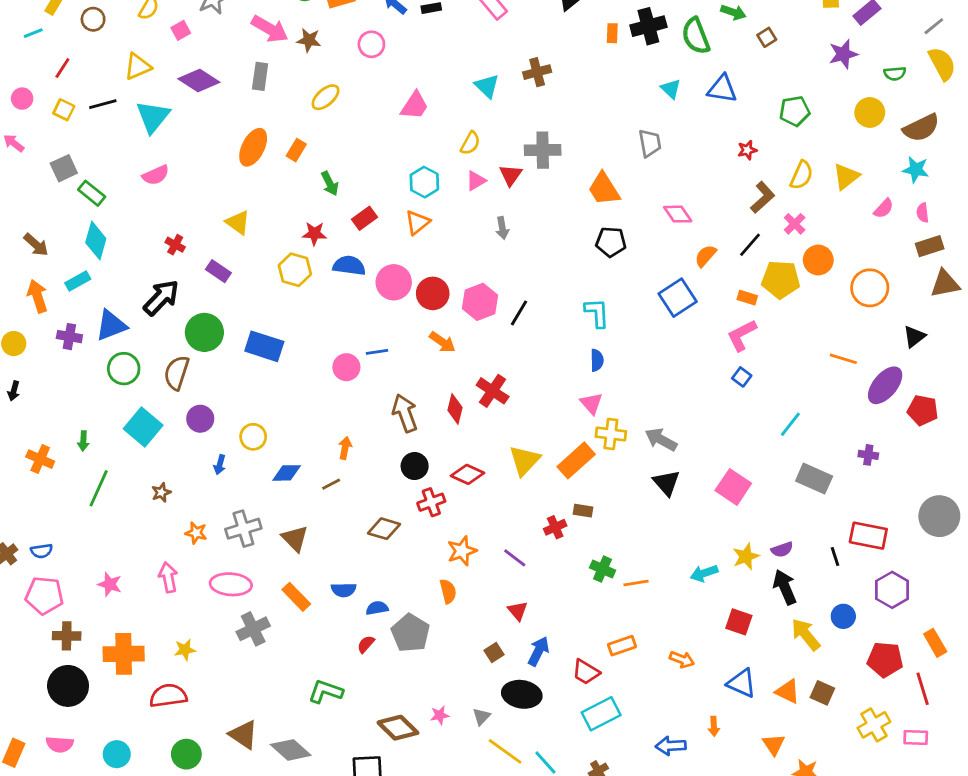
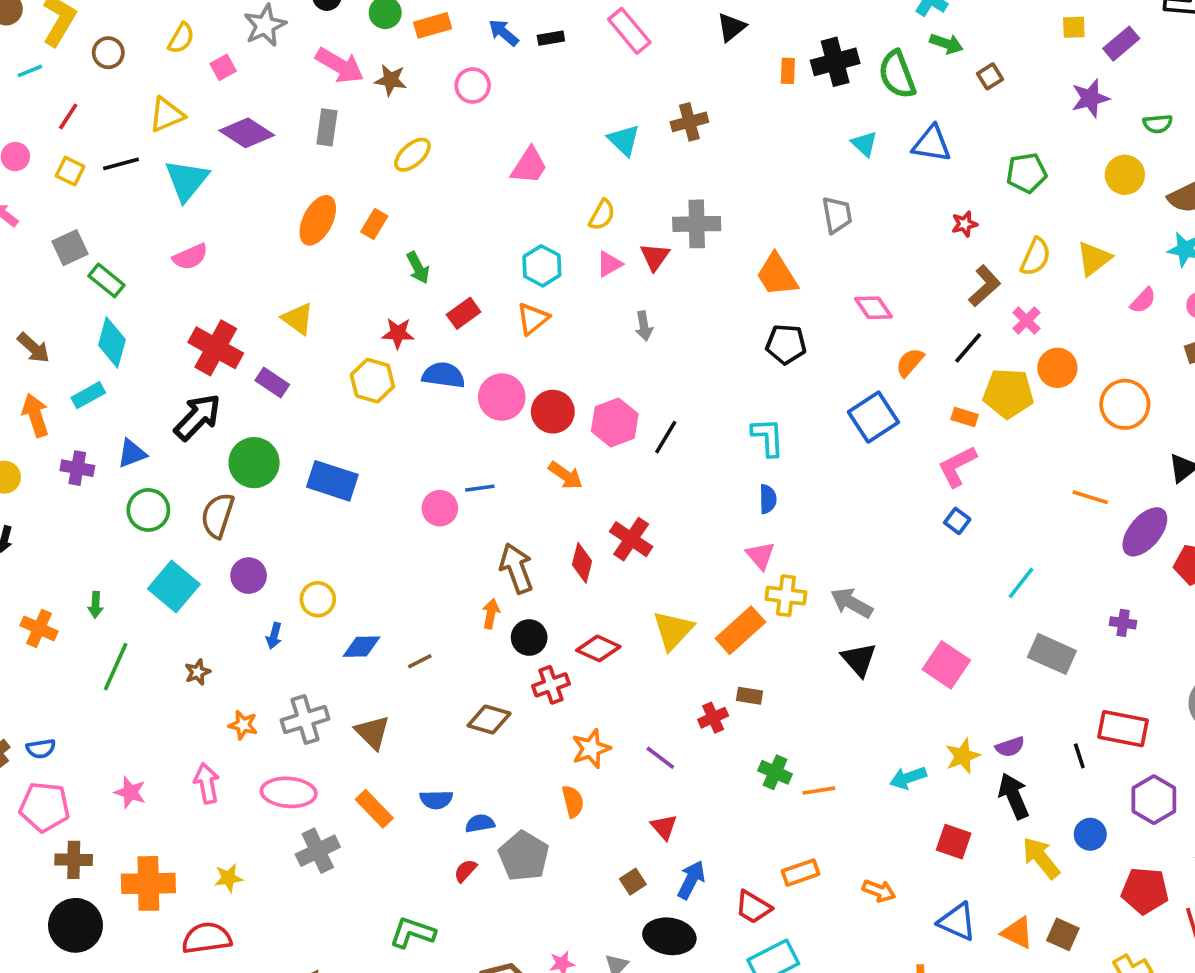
red cross: (175, 245) -> (216, 348), size x2.0
blue triangle: (111, 325) -> (132, 454), size x0.7
orange arrow: (345, 448) -> (491, 614), moved

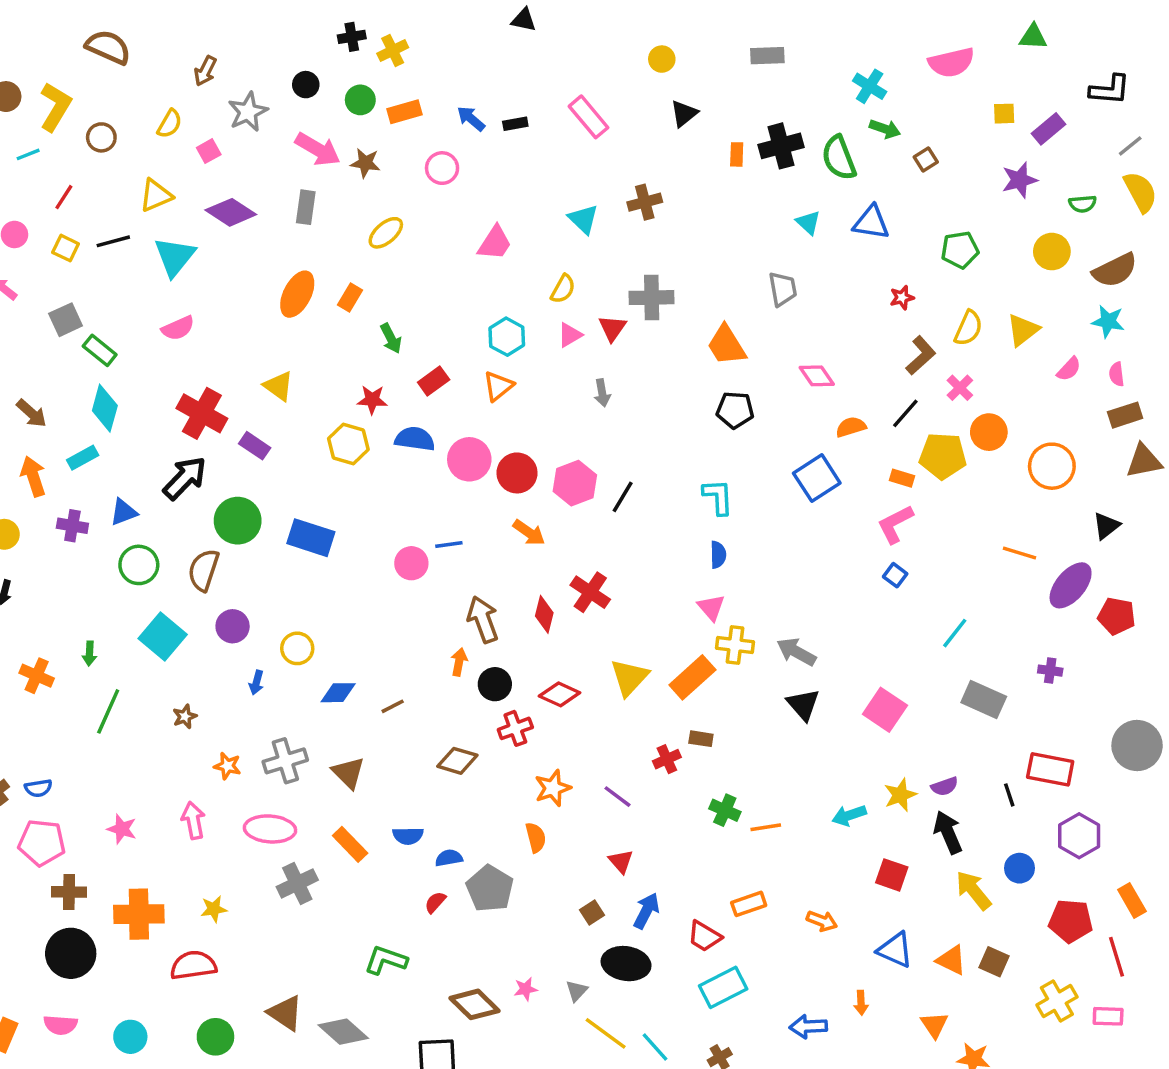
orange semicircle: (910, 362) -> (851, 427), turned 32

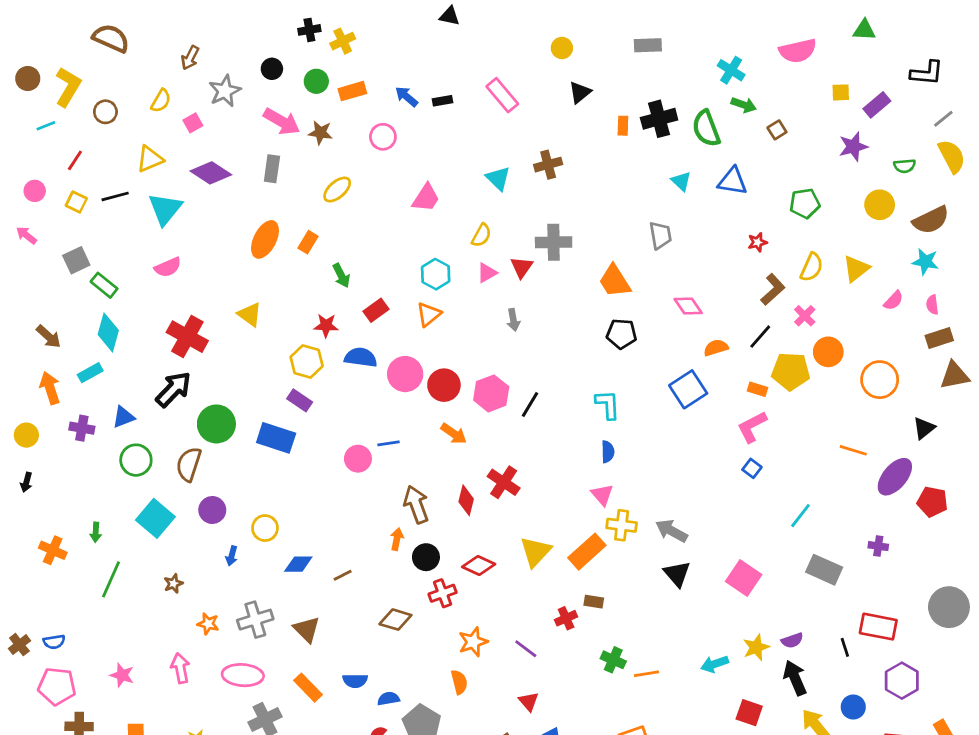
purple rectangle: (255, 446) -> (300, 400), moved

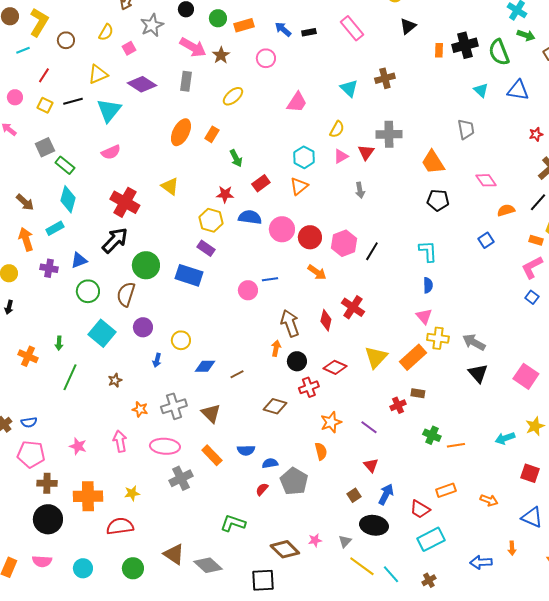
brown star: (320, 133) -> (221, 55), turned 30
blue square: (688, 389) -> (486, 240), size x0.6

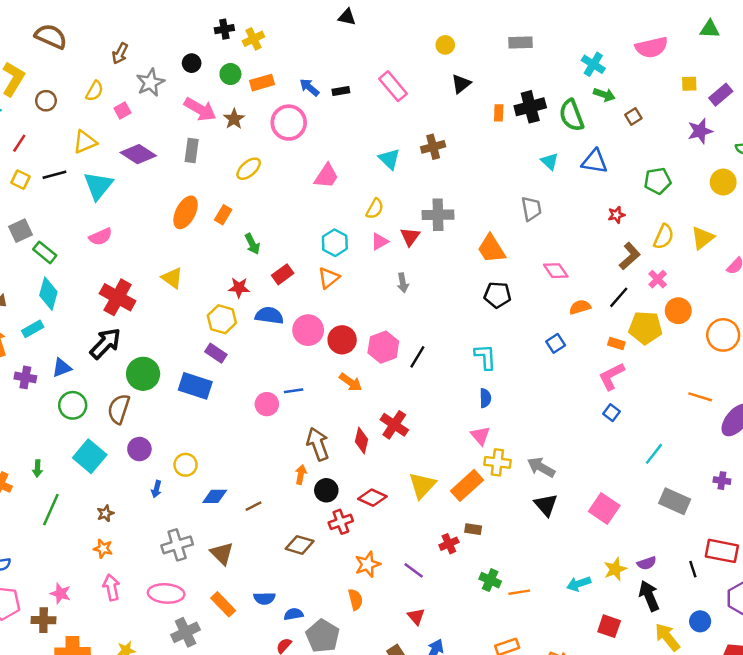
pink circle: (266, 58) -> (289, 123), size x1.5
orange star: (140, 409) -> (103, 549), moved
brown cross: (47, 483) -> (44, 620), moved

